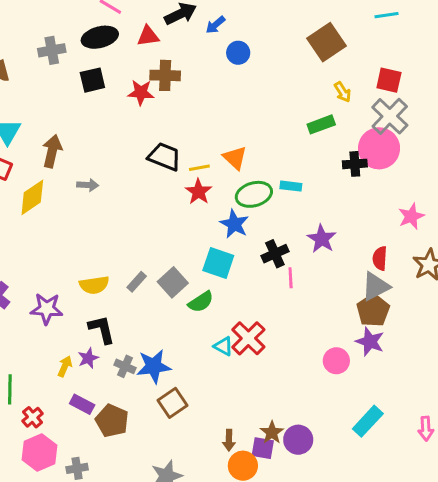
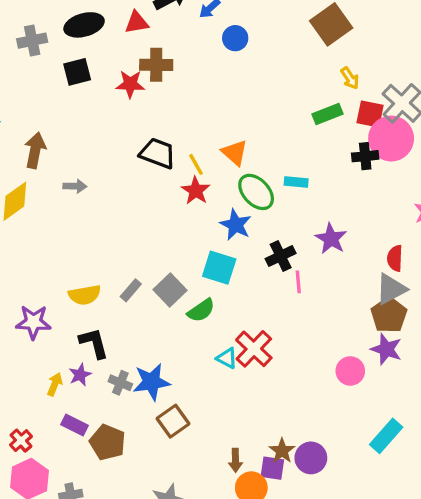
red square: (389, 80) -> (370, 114), moved
yellow line: (199, 168) -> (196, 164), turned 72
green ellipse: (254, 194) -> (256, 192), turned 64

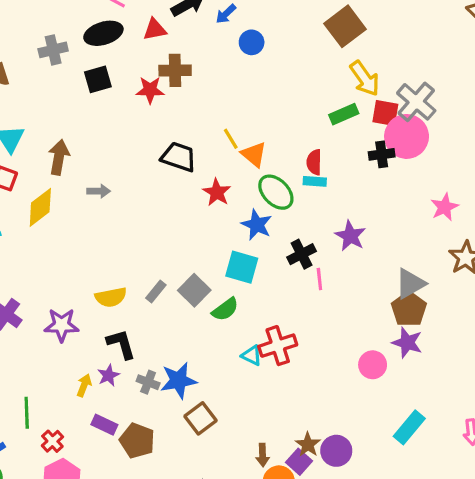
yellow arrow: (350, 78) -> (365, 78), size x1.6
yellow line: (196, 164) -> (231, 139), moved
red semicircle: (395, 258) -> (314, 162), moved
red cross: (254, 349) -> (278, 346), turned 30
purple square: (272, 468) -> (299, 462), turned 35

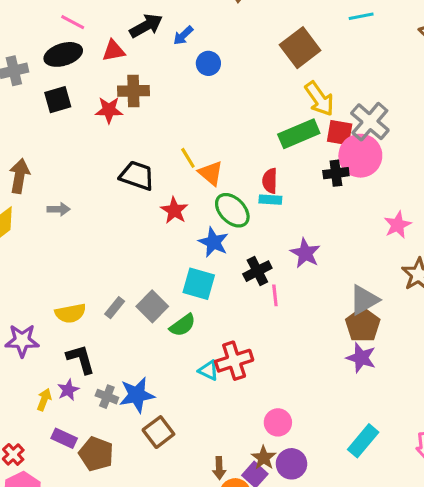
green rectangle: (344, 114) -> (299, 134), size x1.4
pink circle: (373, 365) -> (278, 422), moved

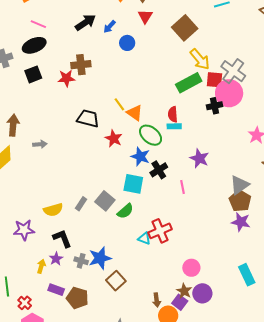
red triangle: (114, 51) -> (145, 16), moved, turned -42
black cross: (257, 271) -> (159, 170), moved
cyan rectangle: (363, 441) -> (247, 275), turned -60

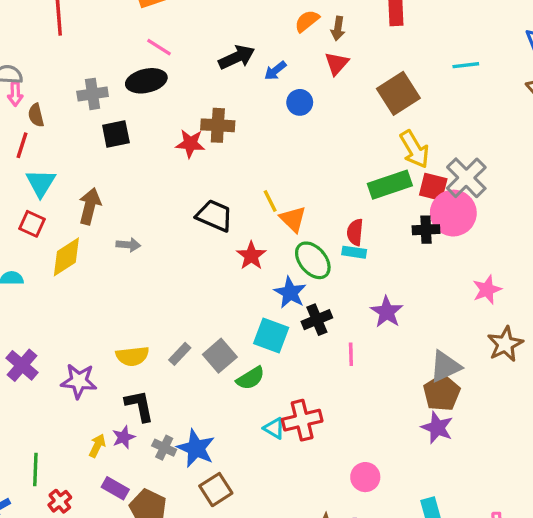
black square: (33, 74) -> (116, 134), moved
blue star: (100, 258) -> (196, 448), turned 30
pink circle: (191, 268) -> (365, 477), moved

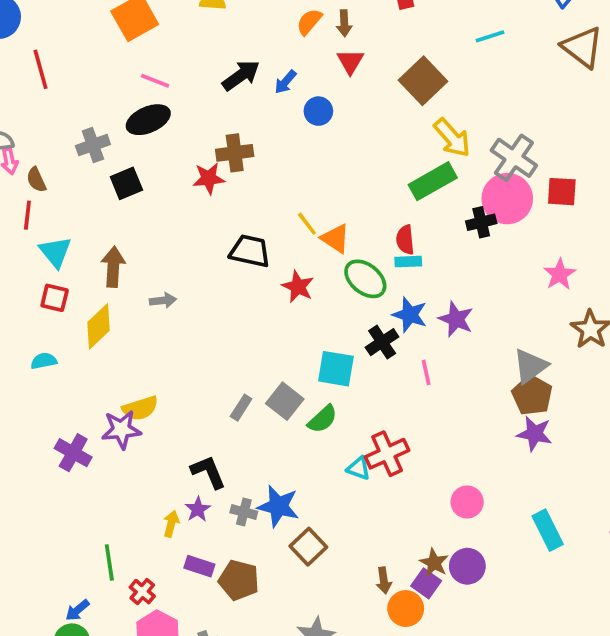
red square: (433, 187) -> (562, 192), moved
blue star: (290, 293) -> (410, 315), moved
yellow semicircle: (132, 356) -> (140, 408), moved
purple star: (79, 381) -> (121, 430), moved

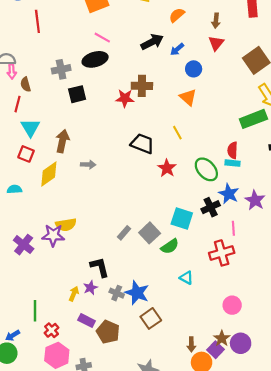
orange semicircle: (309, 22) -> (177, 15), moved
orange triangle: (335, 238) -> (188, 97), moved
red cross: (387, 454) -> (222, 253), moved
pink circle: (467, 502) -> (232, 305), moved

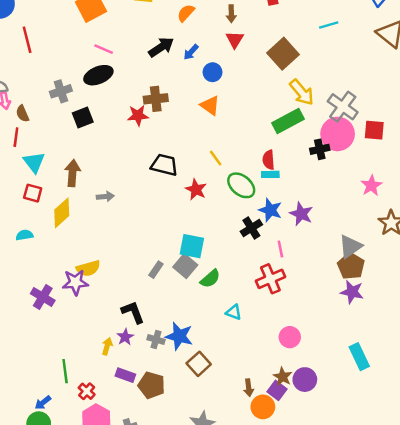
yellow line: (177, 133) -> (216, 158), moved
cyan square: (182, 219) -> (192, 246), moved

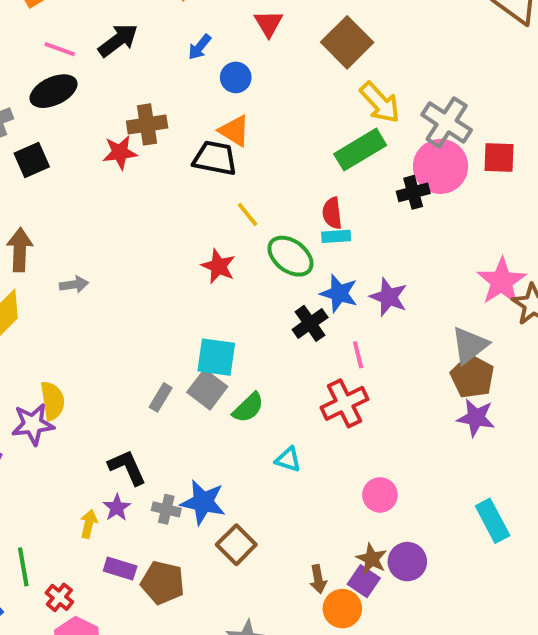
black arrow: (161, 47) -> (118, 40), moved
black trapezoid: (164, 165) -> (215, 158), moved
pink star: (371, 186) -> (502, 281), moved, size x1.4
yellow semicircle: (88, 268) -> (52, 401), turned -80

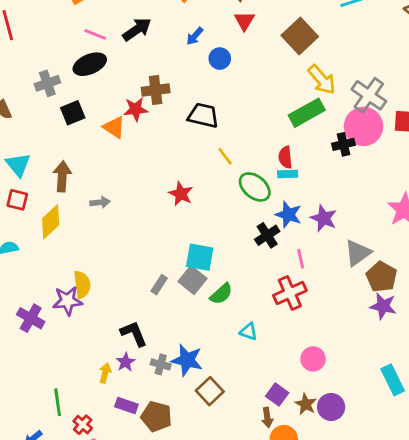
orange triangle: (234, 131) -> (114, 127), moved
red star: (218, 266) -> (181, 194), moved
gray triangle: (470, 345) -> (358, 253), moved
purple square: (364, 581) -> (277, 395), moved

